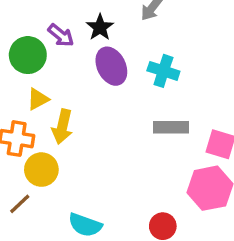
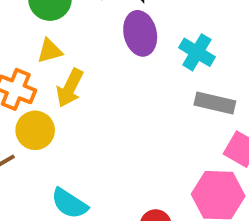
gray rectangle: (171, 127) -> (215, 103), moved

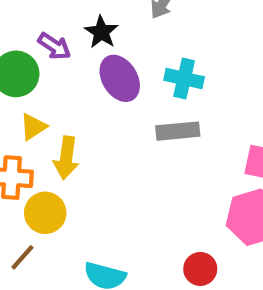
gray rectangle: (215, 103) -> (178, 131), moved

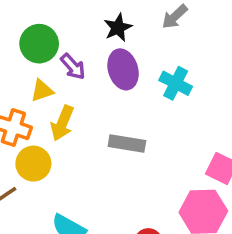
purple arrow: (54, 46) -> (73, 67), moved
gray rectangle: (178, 131) -> (127, 143), moved

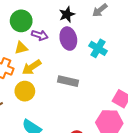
purple arrow: (73, 67) -> (40, 35), turned -35
yellow arrow: (62, 123) -> (32, 67), turned 30
yellow circle: (33, 164) -> (25, 91), moved

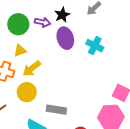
purple arrow: (40, 35) -> (43, 22), moved
gray rectangle: (68, 81) -> (56, 110), moved

